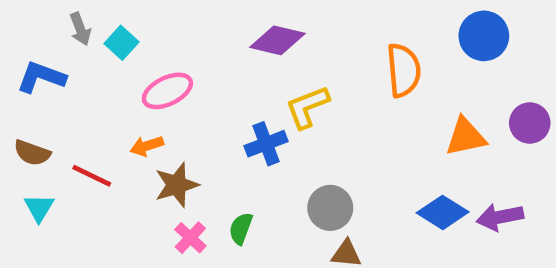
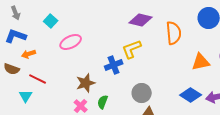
gray arrow: (80, 29) -> (16, 13), moved
purple diamond: (277, 40) -> (141, 20), moved
orange arrow: (147, 146) -> (29, 54), moved
brown star: (177, 185) -> (86, 83), moved
cyan triangle: (39, 208) -> (26, 96), moved

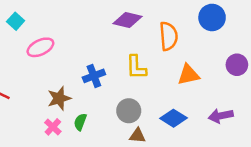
yellow L-shape: (132, 49) -> (136, 67), moved, turned -70
orange triangle: (201, 62) -> (188, 75), moved
blue diamond: (191, 95) -> (173, 118), moved

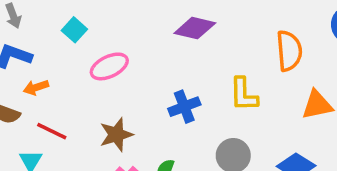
purple diamond: (127, 20) -> (195, 28), moved
brown star: (59, 98) -> (116, 135), moved

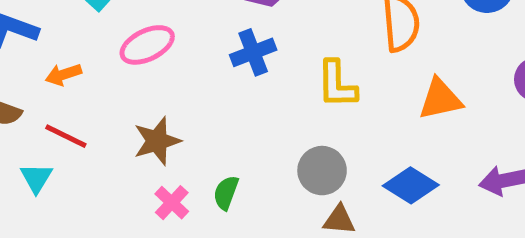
orange arrow: (36, 87) -> (63, 74), moved
blue cross: (184, 107) -> (253, 52), moved

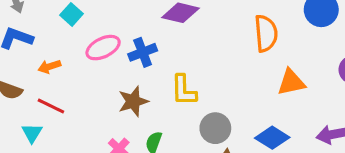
blue cross: (253, 52) -> (143, 52), moved
yellow L-shape: (337, 84) -> (184, 90), moved
brown star: (157, 141) -> (133, 101), moved

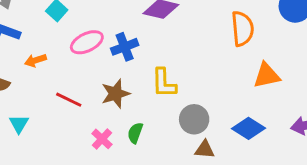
red line: (51, 106) -> (69, 100), moved

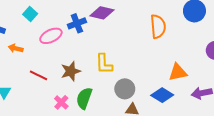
blue cross: (125, 47) -> (77, 23), moved
orange arrow: (35, 60) -> (16, 48), turned 32
orange triangle: (267, 75) -> (178, 72), moved
green semicircle: (135, 133) -> (84, 98), size x1.5

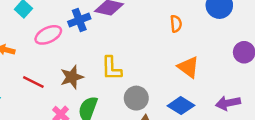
orange semicircle: (158, 26) -> (176, 24), size x0.6
orange triangle: (178, 72) -> (188, 67), moved, turned 48

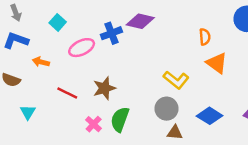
orange triangle: (188, 67) -> (217, 63), moved
yellow L-shape: (111, 68) -> (176, 80), moved, turned -50

